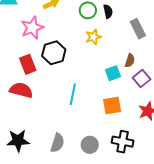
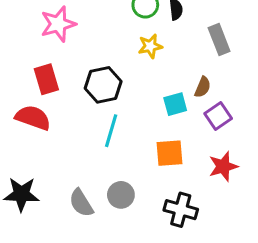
black hexagon: (54, 53) -> (103, 85), moved
gray semicircle: (57, 143) -> (81, 203), turned 126
gray circle: (90, 145) -> (121, 195), moved

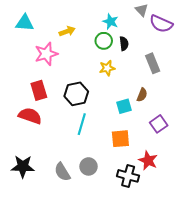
purple square: (218, 116) -> (159, 124), moved
red star: (223, 166) -> (148, 160), moved, turned -30

